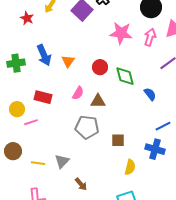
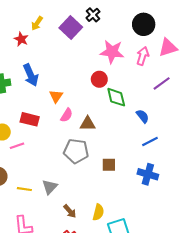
red star: (27, 18) -> (21, 39), moved
orange triangle: (68, 61) -> (56, 96), moved
red circle: (100, 67) -> (99, 79), moved
blue line: (163, 126) -> (150, 142), moved
yellow semicircle: (130, 167) -> (98, 212), moved

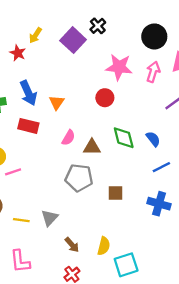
orange triangle: (56, 96) -> (57, 102), moved
green diamond: (116, 97) -> (124, 138), moved
red rectangle: (30, 119) -> (28, 126), moved

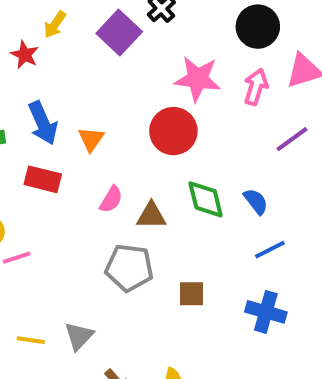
red circle: (105, 98) -> (173, 131), size x1.5

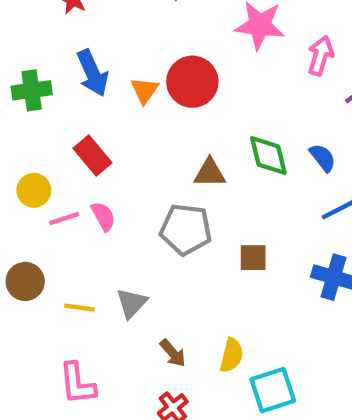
pink arrow: (256, 87) -> (320, 56), moved
red circle: (173, 131) -> (192, 82), moved
red rectangle: (43, 179) -> (92, 156), moved, turned 36
pink semicircle: (111, 199) -> (103, 216), moved, turned -60

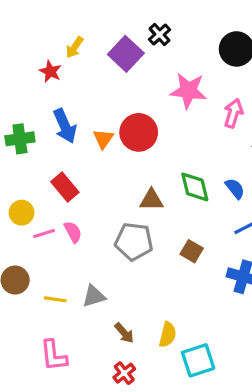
brown square: (253, 258) -> (192, 251), moved, turned 30
gray triangle: (132, 303) -> (94, 296), turned 30

